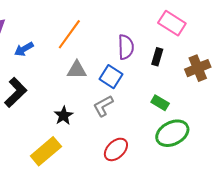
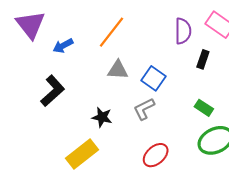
purple semicircle: (126, 47) -> (183, 31), moved
black star: (64, 116) -> (102, 117), turned -30

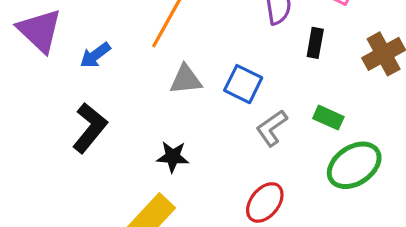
gray L-shape: (144, 109) -> (272, 128), moved

